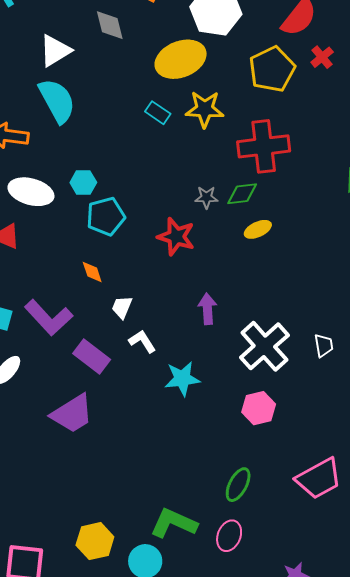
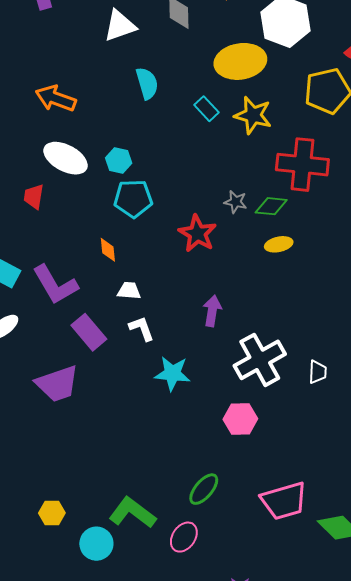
cyan semicircle: (57, 101) -> (147, 83), moved, size x0.7
white trapezoid: (122, 307) -> (129, 291), turned 60
yellow hexagon: (95, 541) -> (52, 513), size x0.7

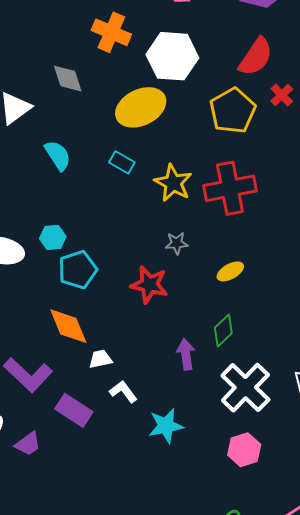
yellow star: (253, 115) -> (173, 183), moved, turned 30
green diamond: (271, 206) -> (223, 331), moved, turned -32
orange diamond: (108, 250) -> (68, 326), size x1.8
purple trapezoid: (57, 384) -> (28, 444), moved, size x0.6

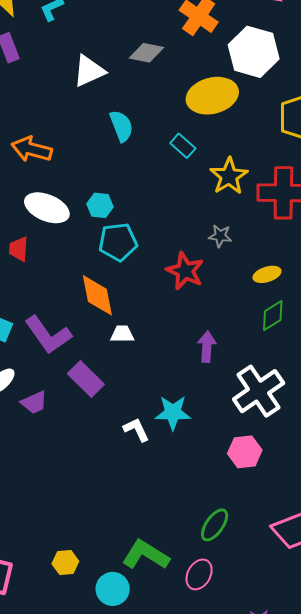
gray diamond: (68, 79) -> (147, 53), turned -72
green diamond: (223, 331) -> (273, 316), moved
white L-shape: (123, 392) -> (136, 430), moved

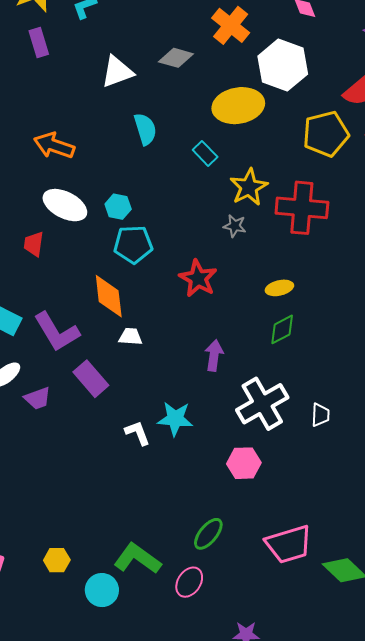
gray star: (220, 236) -> (235, 226), moved

